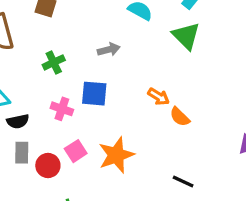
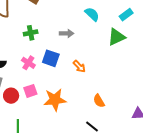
green triangle: (186, 36) -> (117, 37), turned 36
orange arrow: (159, 97) -> (79, 66), moved
orange semicircle: (180, 117) -> (99, 101), moved

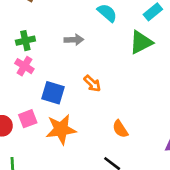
blue square: (51, 58) -> (53, 93), moved
pink cross: (28, 63) -> (24, 66), moved

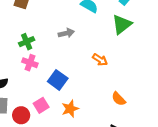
orange arrow: (92, 84) -> (100, 60), moved
blue square: (53, 93) -> (58, 80), turned 30
orange star: (61, 129) -> (70, 109), size x0.7

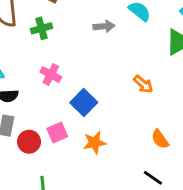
gray arrow: (66, 33) -> (104, 26), moved
green cross: (27, 42) -> (41, 28), moved

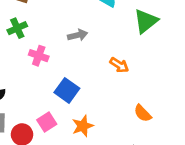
gray arrow: (104, 26) -> (78, 35), moved
pink cross: (51, 74) -> (39, 56), moved

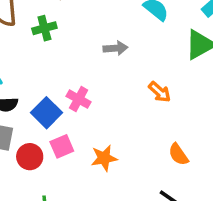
pink cross: (39, 56) -> (79, 99), moved
blue square: (67, 90) -> (46, 113), moved

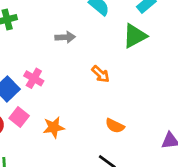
pink square: (62, 146) -> (19, 117), turned -30
orange semicircle: (178, 154) -> (115, 126), turned -30

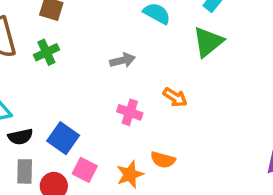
pink cross: (34, 78) -> (130, 112), moved
orange semicircle: (115, 126) -> (163, 160), moved

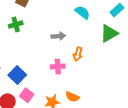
orange arrow: (175, 97) -> (78, 54), moved, turned 64
pink cross: (130, 112) -> (58, 66), turned -32

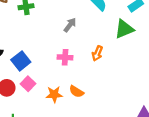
gray arrow: (58, 36) -> (70, 25), turned -56
orange arrow: (78, 54) -> (97, 53), moved

